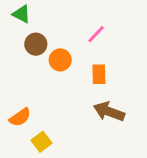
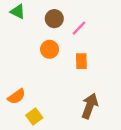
brown circle: (36, 44) -> (54, 19), moved
brown arrow: (109, 112) -> (90, 106), moved, turned 90

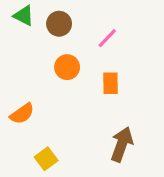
brown circle: (54, 19) -> (59, 24), moved
orange semicircle: (17, 97) -> (22, 114), moved

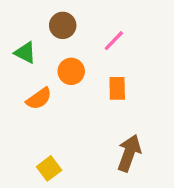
green triangle: (24, 16) -> (25, 53), moved
orange semicircle: (22, 114) -> (39, 99), moved

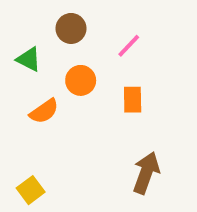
yellow square: (49, 168) -> (31, 190), moved

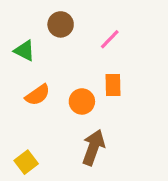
orange circle: (81, 80) -> (82, 101), moved
brown arrow: (146, 173) -> (93, 147), moved

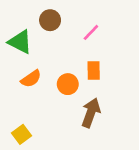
green triangle: (25, 51) -> (20, 42), size x1.4
brown arrow: (93, 147) -> (91, 113), moved

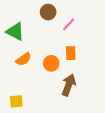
brown circle: (50, 20) -> (48, 12), moved
yellow square: (21, 134) -> (16, 101), turned 32

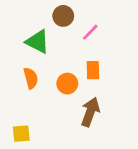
green triangle: (15, 32) -> (38, 42), moved
orange semicircle: (23, 59) -> (31, 78), turned -70

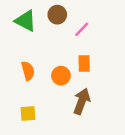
green triangle: (38, 42) -> (26, 21), moved
yellow square: (21, 134) -> (28, 114), moved

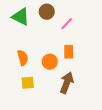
yellow square: (28, 114) -> (28, 83), moved

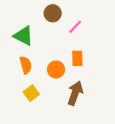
green triangle: (21, 17) -> (23, 36), moved
yellow square: (28, 83) -> (31, 93), turned -32

